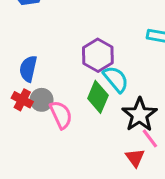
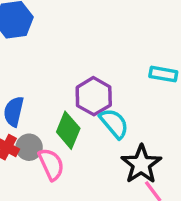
green diamond: (98, 97) -> (68, 130), moved

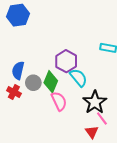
gray circle: (29, 147) -> (33, 83), moved
pink semicircle: (51, 164) -> (59, 101), moved

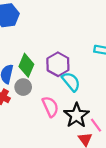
green diamond: (51, 82) -> (26, 65), moved
black star: (95, 102) -> (76, 115), moved

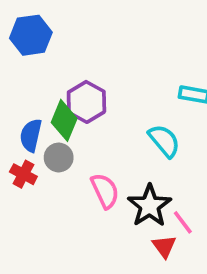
purple hexagon: (58, 64) -> (86, 102), moved
cyan semicircle: (71, 82) -> (164, 141), moved

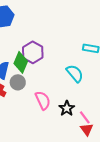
black star: (149, 206) -> (67, 108), size x0.7
red triangle: (164, 246) -> (87, 129), moved

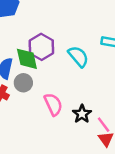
green diamond: (21, 62) -> (27, 59), turned -35
cyan semicircle: (75, 73) -> (78, 56), moved

